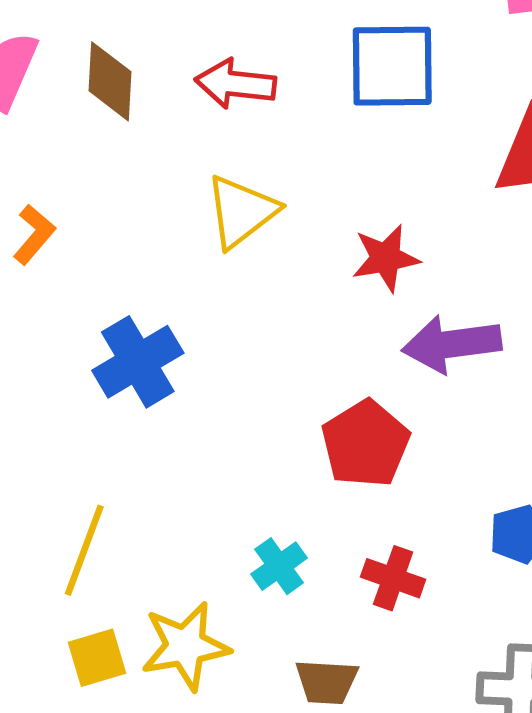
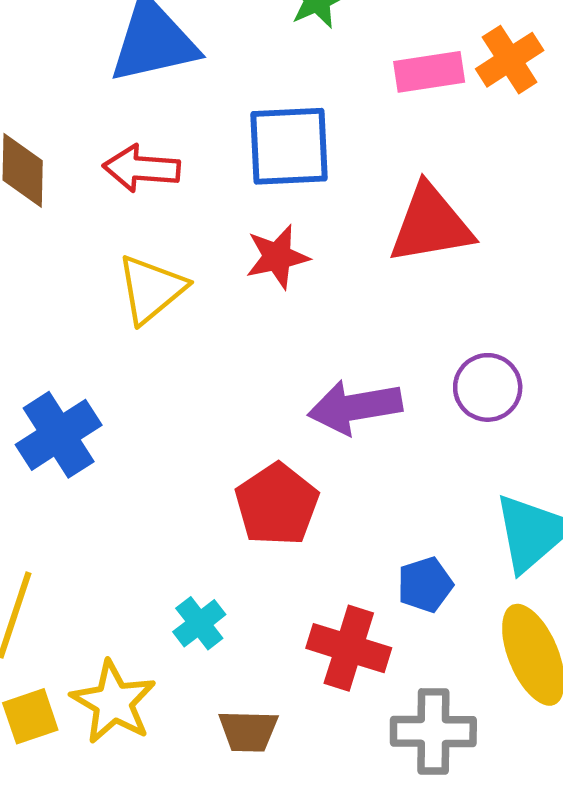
red star: (386, 258) -> (277, 257), moved
red cross: (393, 578) -> (349, 648), moved, size x1.4
yellow star: (185, 646) -> (113, 702), turned -30

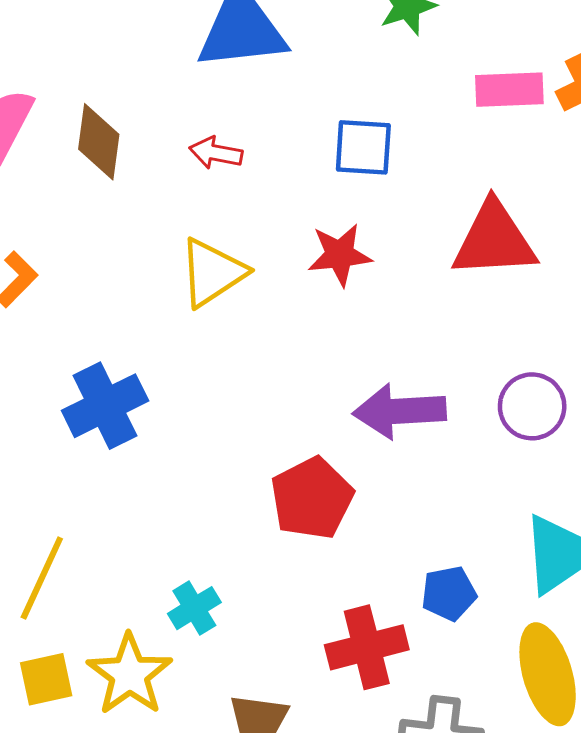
blue square: (289, 146) -> (363, 147), size x0.7
red arrow: (141, 168) -> (216, 153), size x0.7
cyan cross: (199, 623) -> (194, 608), moved
red cross: (349, 648) -> (367, 647), turned -38

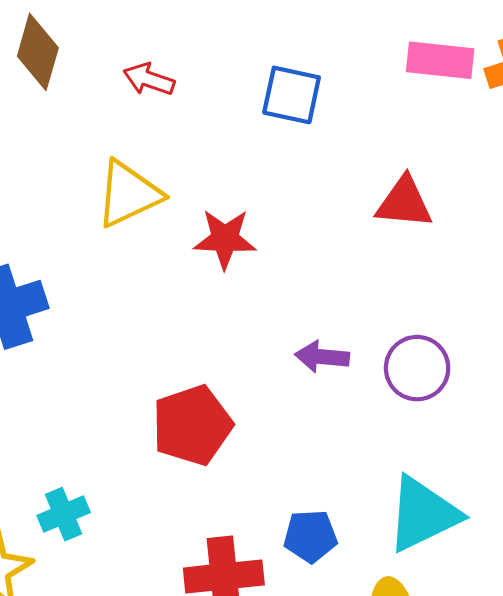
red triangle: (494, 240) -> (404, 203), size x0.7
red star: (340, 255) -> (225, 239), moved
purple arrow: (399, 411) -> (322, 357), moved, size x0.6

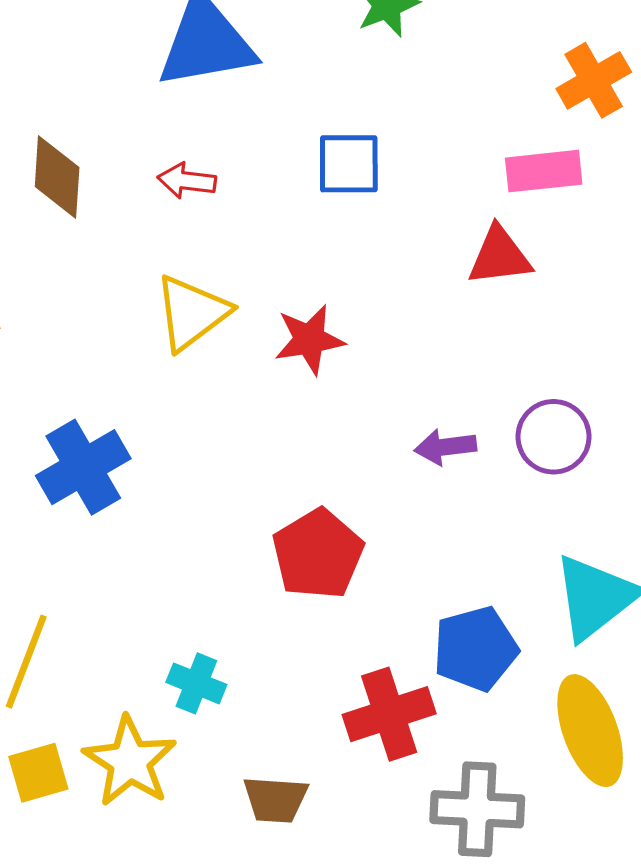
pink rectangle: (440, 60) -> (544, 171), moved
cyan cross: (64, 514) -> (196, 683), turned -33
blue pentagon: (310, 536) -> (475, 649), size x1.4

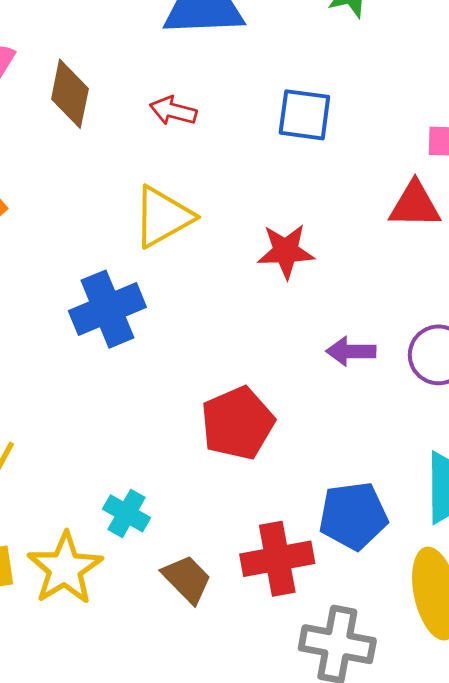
red star: (309, 340) -> (286, 251), moved
blue cross: (83, 467) -> (107, 309), moved
brown trapezoid: (275, 800) -> (187, 579), moved, turned -146

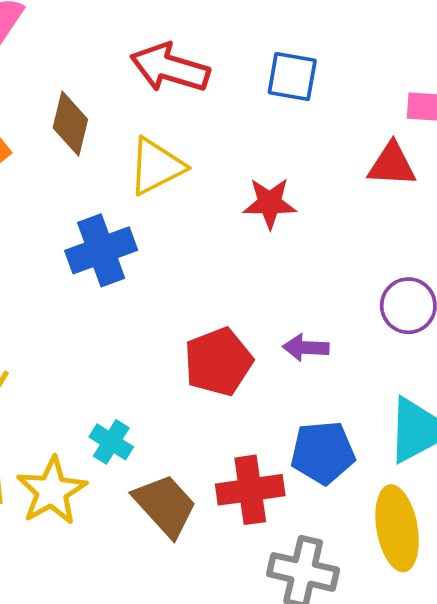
brown diamond: (70, 94) -> (70, 124), moved
red arrow: (173, 111) -> (170, 68), size x1.8
purple arrow: (351, 351) -> (306, 348), moved
brown trapezoid: (187, 579) -> (165, 505), size x1.4

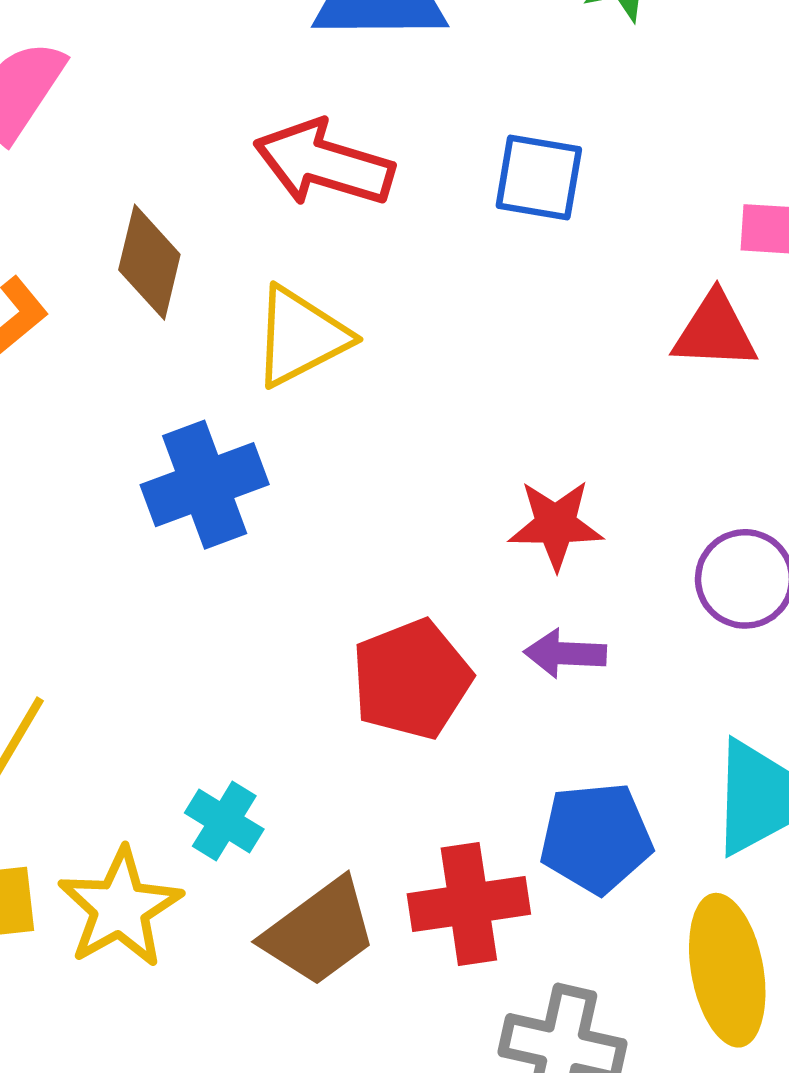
red star: (270, 203) -> (556, 525), moved
brown trapezoid: (165, 505) -> (319, 932), turned 96

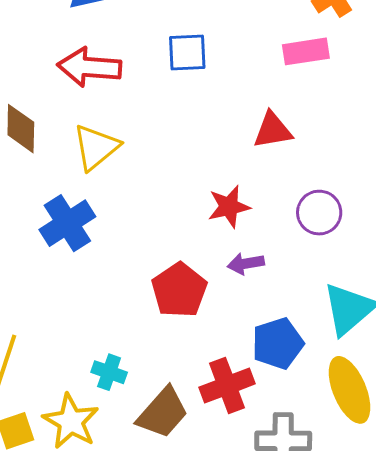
red triangle: (715, 331) -> (273, 130), moved

